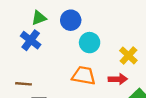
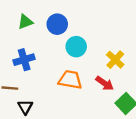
blue cross: (31, 40) -> (24, 60), moved, turned 36
red arrow: (118, 79) -> (105, 83), turned 36

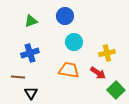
blue circle: (57, 24) -> (65, 16), moved
yellow cross: (115, 60) -> (107, 53), turned 35

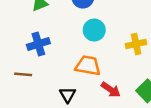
red arrow: (98, 73) -> (111, 90), moved
black triangle: (31, 93) -> (68, 95), moved

